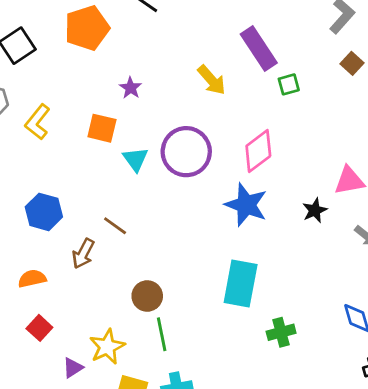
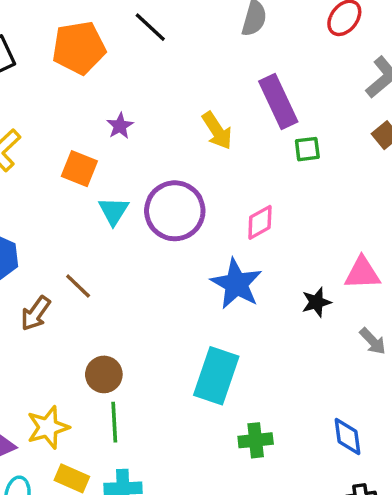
pink diamond: (258, 151) -> (260, 222), size x0.7

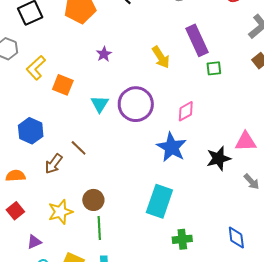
orange square: (79, 169) -> (63, 85), moved
black star: (316, 302) -> (219, 158), size x1.4
yellow star: (48, 427) -> (60, 212), moved

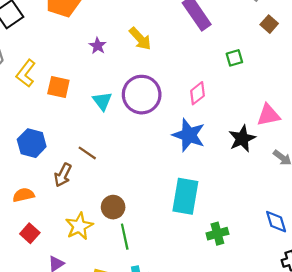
yellow arrow: (161, 57) -> (140, 39), moved
green square: (214, 68) -> (234, 58), moved

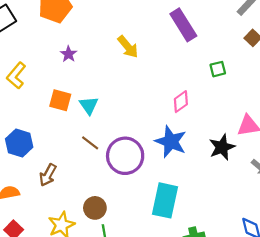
purple star: (98, 46) -> (68, 54), moved
orange square: (58, 87) -> (60, 100), moved
purple circle: (142, 95) -> (125, 156), moved
brown line: (87, 153) -> (90, 143), moved

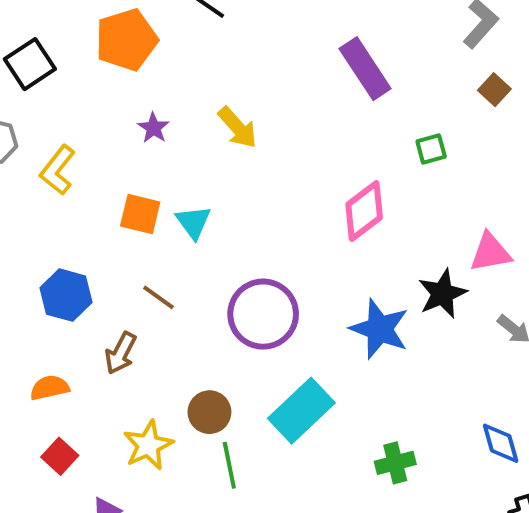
yellow arrow: (128, 47) -> (238, 128), moved
pink diamond: (181, 102) -> (364, 211), size x1.4
blue star: (171, 142) -> (379, 329), moved
brown line: (90, 143) -> (158, 297), moved
cyan rectangle: (165, 200) -> (301, 411), moved, turned 36

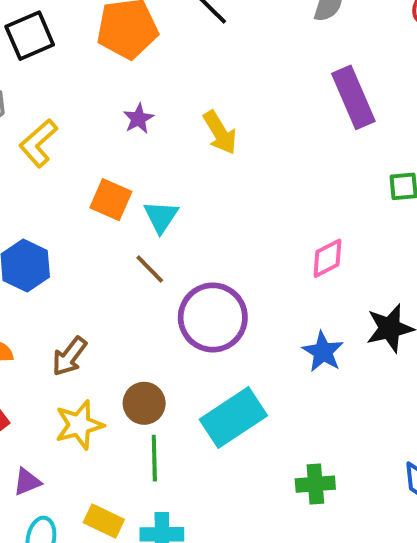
pink diamond: (364, 211) -> (327, 258), moved, size x0.7
brown line: (158, 297) -> (150, 269), moved
blue star: (379, 329) -> (323, 352), size x0.7
brown arrow: (121, 353) -> (69, 356), moved

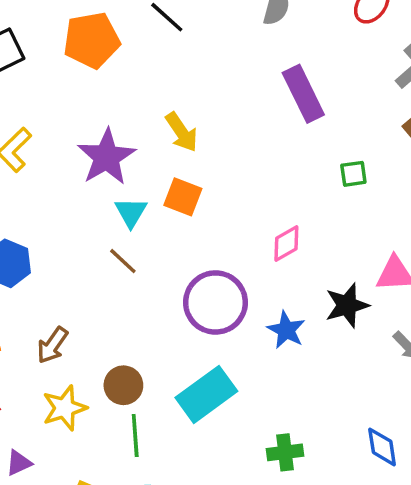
purple star: (138, 119) -> (106, 157), moved, size x2.0
orange square: (111, 200) -> (183, 197), moved
purple circle: (213, 317) -> (215, 302), moved

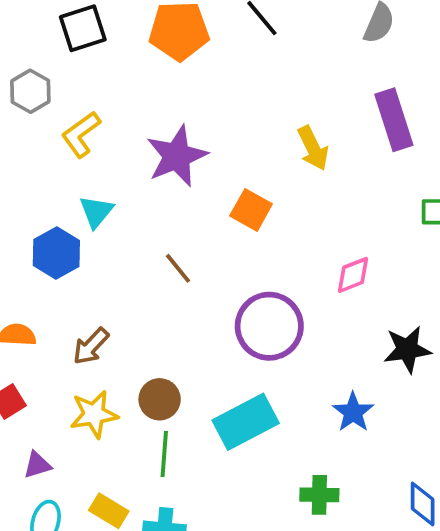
yellow arrow: (182, 132) -> (313, 148), moved
cyan triangle: (131, 212) -> (96, 212), moved
blue star: (286, 330) -> (353, 412), moved

